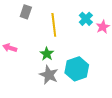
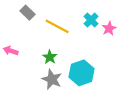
gray rectangle: (26, 12) -> (28, 13), turned -64
yellow line: (54, 25) -> (57, 26), turned -55

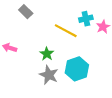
cyan cross: (91, 20) -> (86, 19), turned 32
yellow line: (57, 26) -> (66, 31), moved

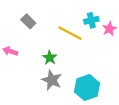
gray rectangle: (26, 12) -> (28, 21), moved
cyan hexagon: (77, 69) -> (87, 87), moved

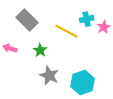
gray rectangle: (28, 21) -> (27, 20), size x1.5
green star: (50, 58) -> (40, 50), moved

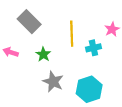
cyan cross: (87, 19) -> (93, 48), moved
yellow line: (66, 31) -> (72, 34), turned 60

